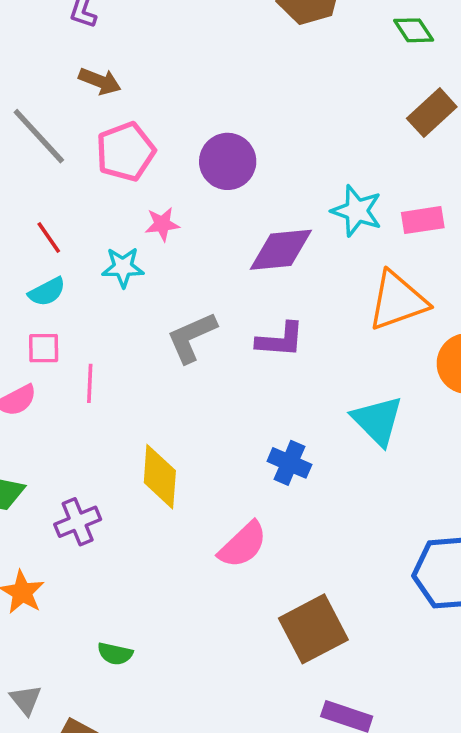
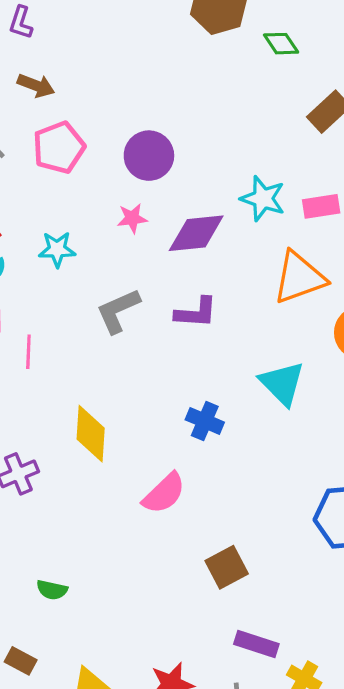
green diamond: (414, 30) -> (281, 44), moved
pink star: (162, 224) -> (132, 218), moved
brown square: (313, 629) -> (227, 567), size x0.7

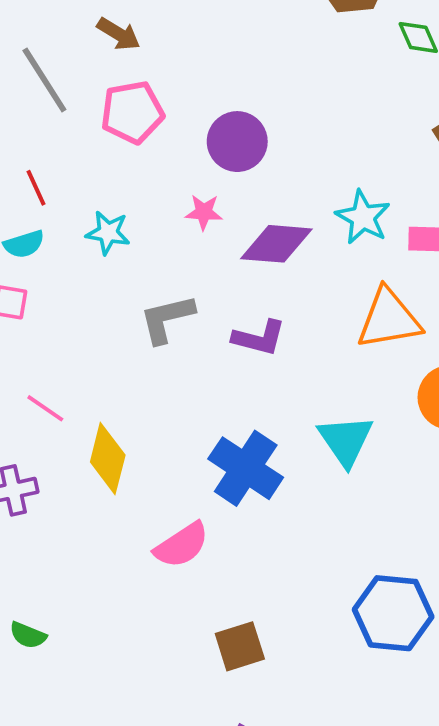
pink line: (28, 352) -> (45, 408), moved, turned -68
blue cross: (205, 421) -> (246, 468), size x1.6

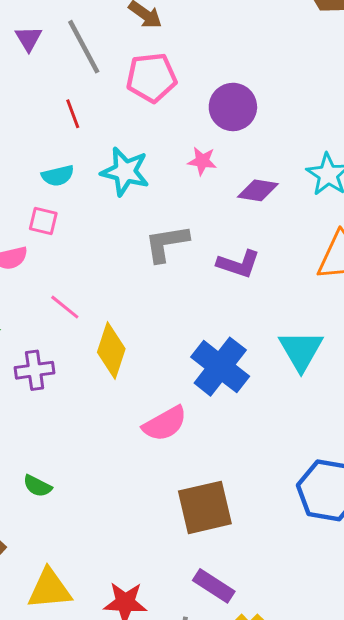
red line: (36, 188) -> (73, 114), moved
cyan star: (108, 233) -> (125, 172), size x1.4
purple diamond: (276, 244) -> (258, 190), size x0.7
brown square: (240, 646) -> (205, 507), size x1.4

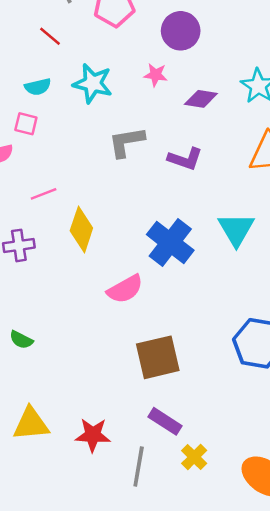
red line: (73, 114) -> (50, 36), turned -30
pink line: (65, 307) -> (44, 194), turned -60

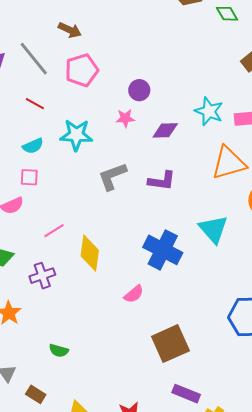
purple circle: (181, 31) -> (139, 90), moved, size x0.7
pink semicircle: (125, 289) -> (134, 294), size x0.7

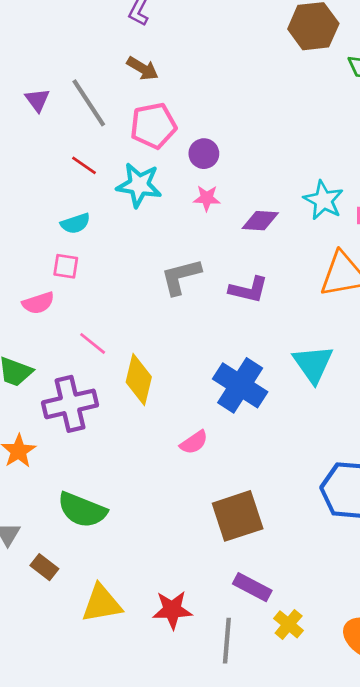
purple circle: (139, 90) -> (204, 154), moved
cyan star: (76, 135) -> (139, 185), moved
pink line: (54, 231) -> (93, 343), turned 65
purple cross: (42, 276) -> (70, 404), size x1.5
green semicircle: (59, 351) -> (82, 510), size x1.8

